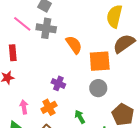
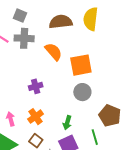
brown semicircle: (124, 44) -> (61, 22), moved, turned 35
purple cross: (58, 83) -> (36, 86), moved, turned -32
green arrow: (80, 117) -> (67, 123), turned -128

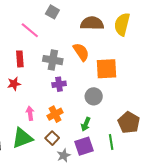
gray cross: (24, 38) -> (53, 60), moved
gray circle: (82, 92) -> (94, 96), moved

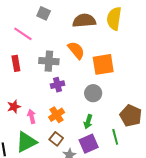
red star: (14, 84) -> (14, 107), moved

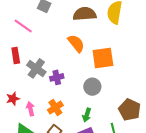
gray cross: (49, 61) -> (36, 68), moved, turned 30

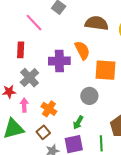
gray cross: (36, 68) -> (29, 78), moved
purple cross: (57, 77) -> (59, 61), moved, size x1.5
orange cross: (55, 108) -> (49, 109), turned -35

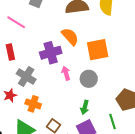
pink arrow: (24, 105) -> (66, 73), moved
orange cross: (49, 109) -> (33, 104), moved

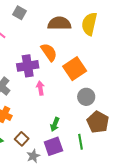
orange square: (98, 50) -> (75, 69), turned -30
gray circle: (89, 79) -> (86, 97), moved

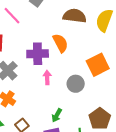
orange square: (75, 69) -> (98, 65), moved
gray circle: (86, 97) -> (76, 84), moved

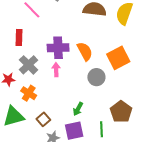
orange semicircle: (60, 43) -> (85, 51), moved
pink arrow: (47, 77) -> (56, 70), moved

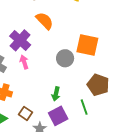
purple cross: (58, 48) -> (20, 40), turned -30
orange semicircle: (85, 51) -> (45, 21), moved
orange square: (118, 58) -> (87, 45), moved, turned -35

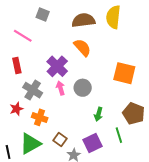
gray circle: (65, 58) -> (83, 88), moved
green arrow: (56, 94) -> (99, 114), moved

